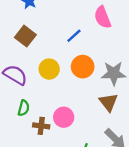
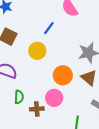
orange circle: (83, 67) -> (63, 75), moved
yellow circle: (49, 69) -> (37, 51), moved

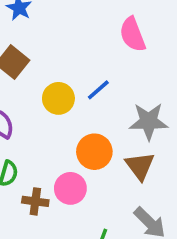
blue line: (49, 28) -> (98, 90), moved

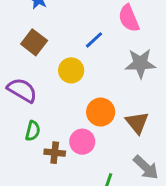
blue line: (98, 90) -> (94, 40), moved
gray star: (149, 121) -> (140, 63), moved

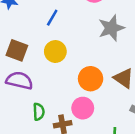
blue line: (94, 40) -> (52, 18), moved
brown square: (34, 42) -> (17, 50), moved

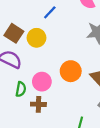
yellow circle: (55, 52) -> (37, 38), moved
pink circle: (83, 108) -> (42, 82), moved

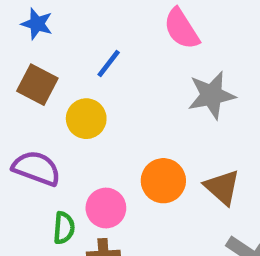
brown square: (14, 33) -> (37, 85), moved

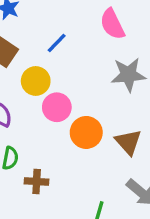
pink circle: (106, 208) -> (57, 107), moved

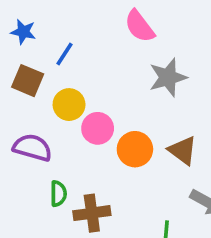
blue line: (57, 43) -> (64, 54), moved
brown cross: (37, 181) -> (92, 213), size x1.4

